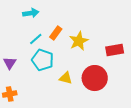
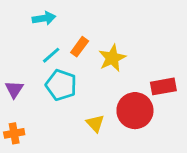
red rectangle: (115, 50) -> (163, 86), moved
yellow triangle: (66, 78) -> (95, 123), moved, turned 32

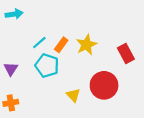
cyan arrow: (44, 18) -> (14, 14), moved
orange rectangle: (80, 47) -> (61, 45), moved
red rectangle: (163, 86) -> (126, 54), moved, turned 72

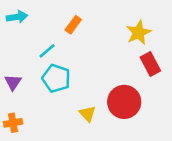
orange rectangle: (61, 45) -> (73, 25), moved
yellow star: (86, 45) -> (139, 33), moved

